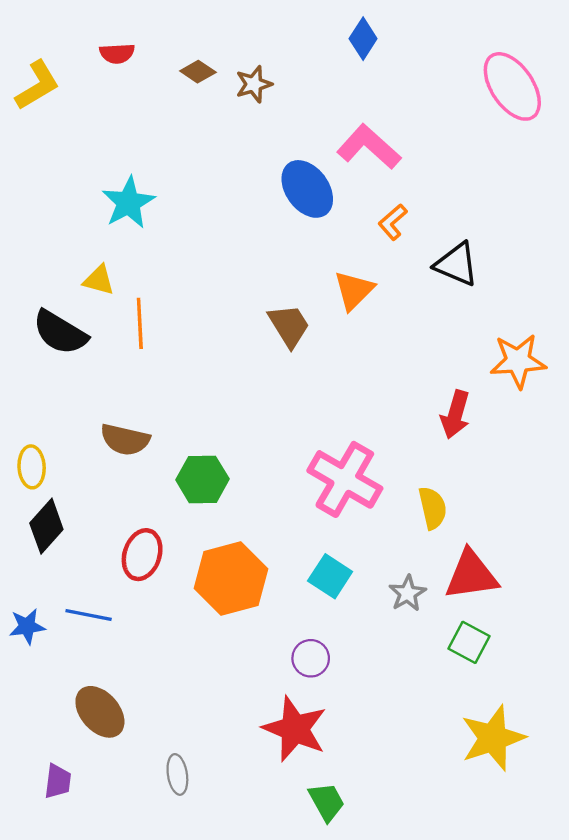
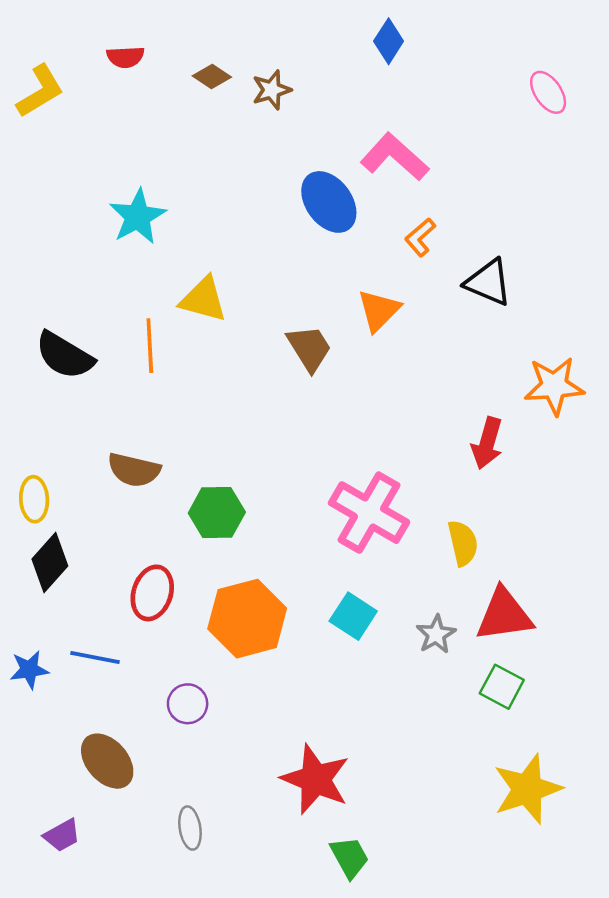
pink ellipse: (512, 86) -> (548, 92), size x0.6
yellow triangle: (99, 280) -> (203, 299), moved, size x1.4
purple circle: (311, 658) -> (188, 704), moved
purple trapezoid: (58, 781) -> (62, 835), turned 54

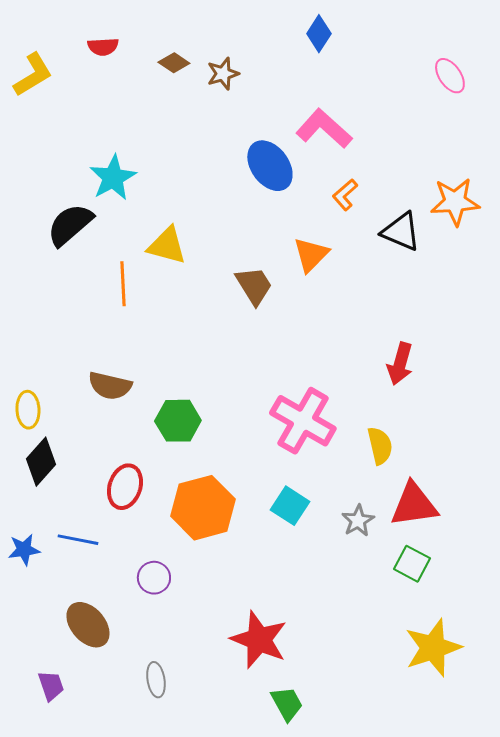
black semicircle: (65, 355) -> (70, 225), moved, turned 108
orange star: (554, 386) -> (455, 202), moved
purple trapezoid: (62, 835) -> (51, 686), turned -80

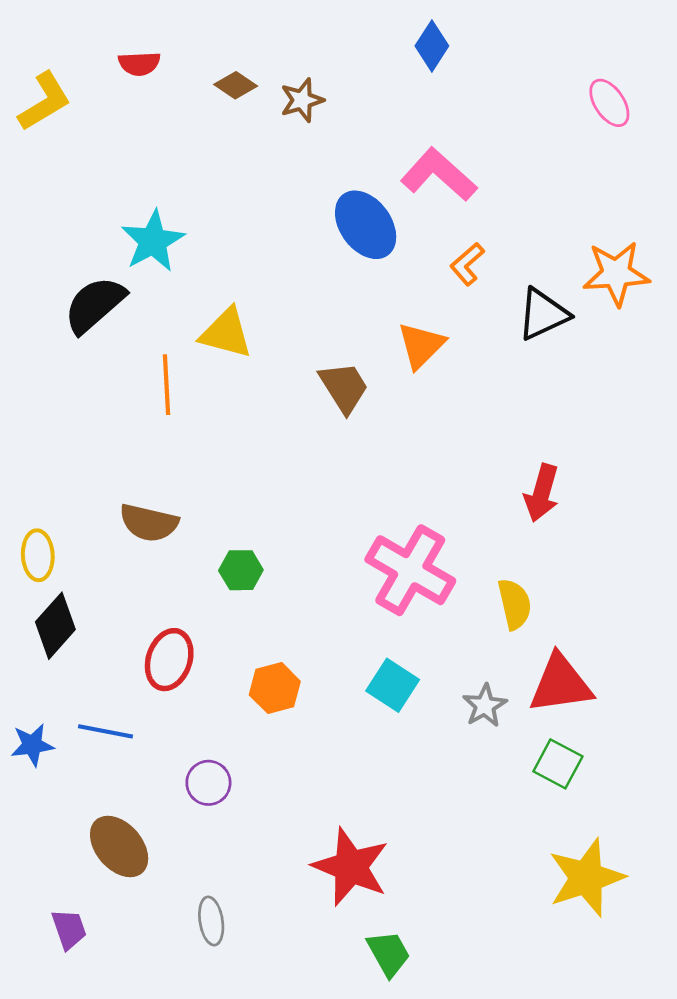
black triangle: (401, 232) -> (543, 314), turned -48
green hexagon: (178, 421) -> (241, 570), size x0.7
orange hexagon: (203, 508) -> (275, 688), size x0.6

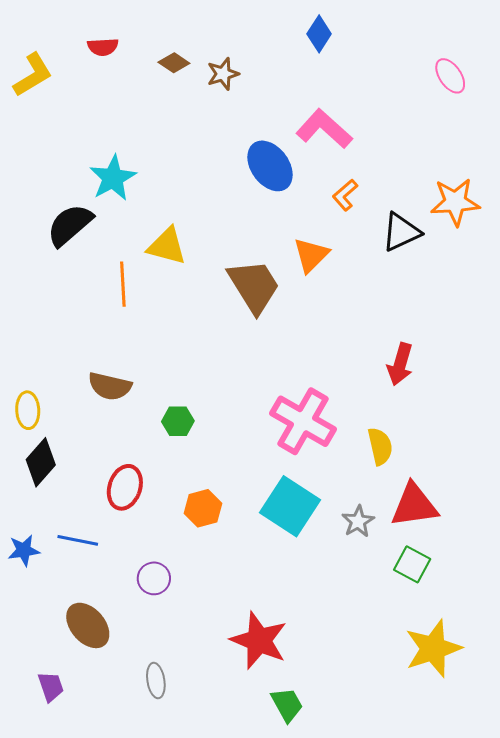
brown trapezoid: (344, 387) -> (254, 286), size x1.4
cyan square: (393, 685) -> (290, 506), size x1.5

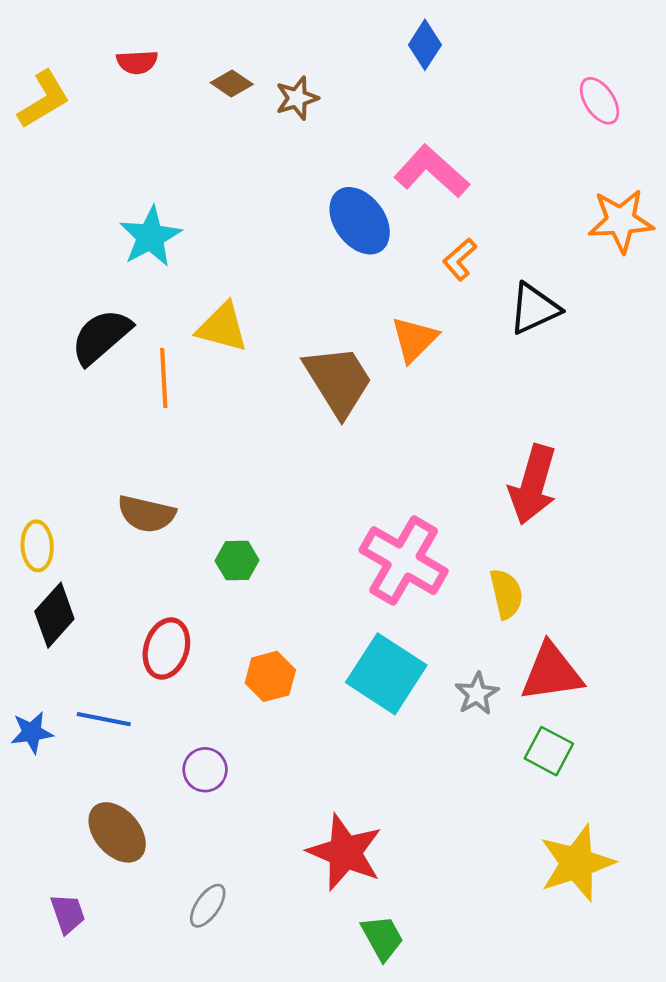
orange star: (455, 202) -> (621, 221), moved
black semicircle: (70, 225) -> (101, 337), moved
red arrow: (400, 364) -> (533, 485), size x1.4
gray ellipse: (156, 681) -> (208, 906), turned 44

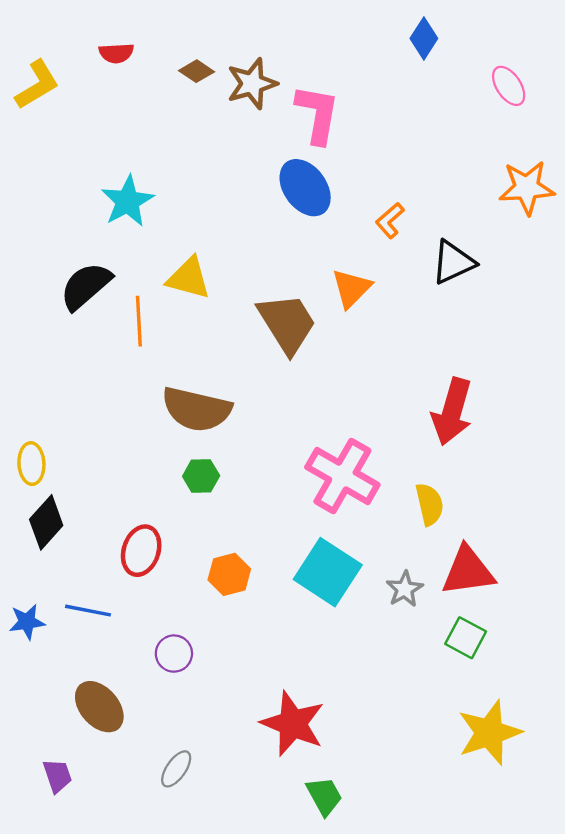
blue diamond: (425, 45) -> (424, 38), moved
brown star: (297, 98) -> (252, 84), size x1.4
pink L-shape: (432, 171) -> (318, 114), moved, turned 58
brown semicircle: (146, 514) -> (197, 409), moved, size x1.4

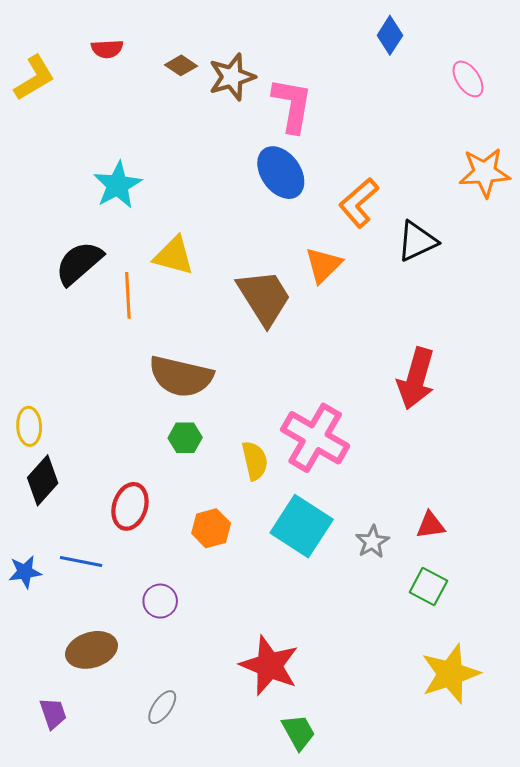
orange L-shape: (390, 220) -> (359, 203), size x1.5
yellow semicircle: (429, 504) -> (255, 461), moved
red triangle: (468, 571) -> (431, 525), size x0.6
brown ellipse: (99, 707) -> (91, 650), turned -66

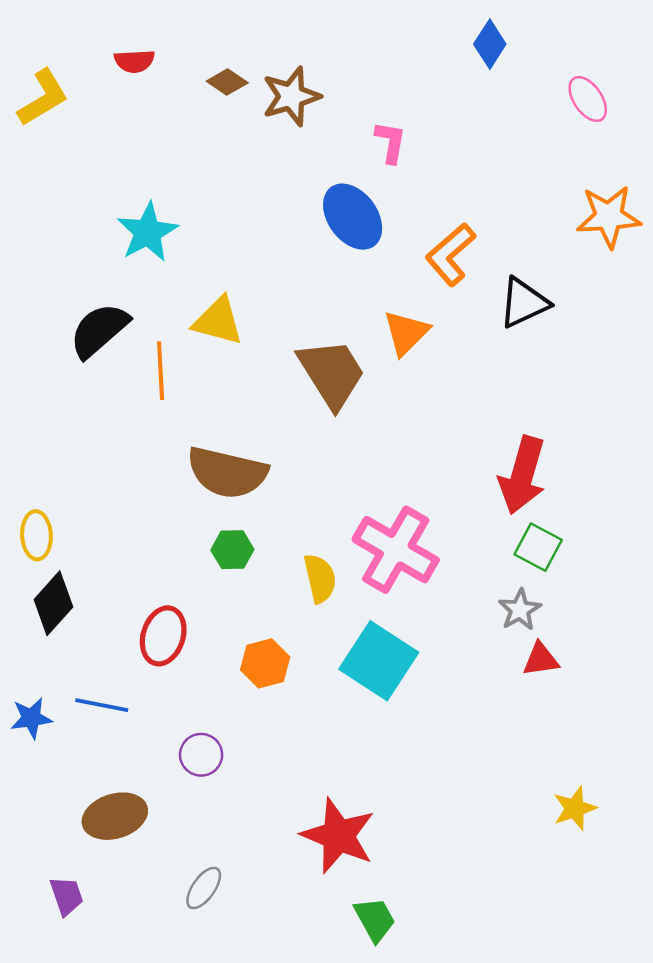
pink L-shape: (292, 105) -> (390, 142), moved, size x0.6
gray star: (372, 542) -> (520, 610), moved
green square: (428, 586) -> (538, 547), moved
yellow star: (450, 674) -> (575, 808), moved, size x0.6

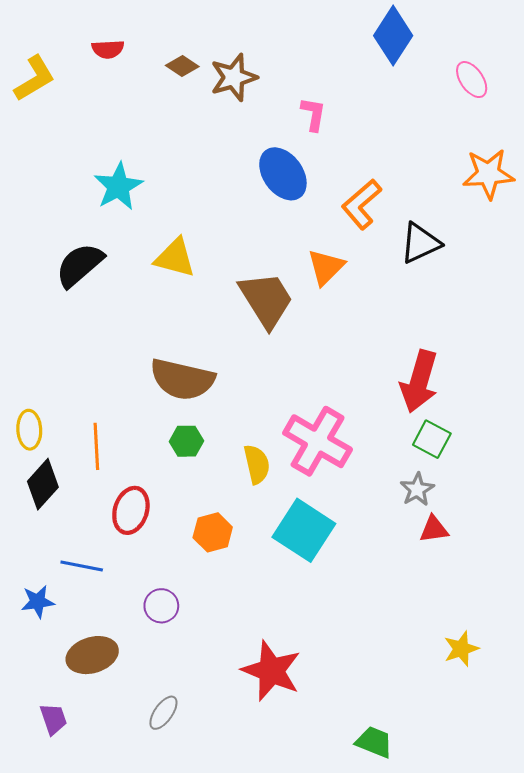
blue diamond: (490, 44) -> (393, 36), size x1.5
orange line: (161, 371) -> (96, 446), moved
blue star: (31, 718) -> (38, 602), moved
green trapezoid: (375, 919) -> (374, 742), moved, turned -39

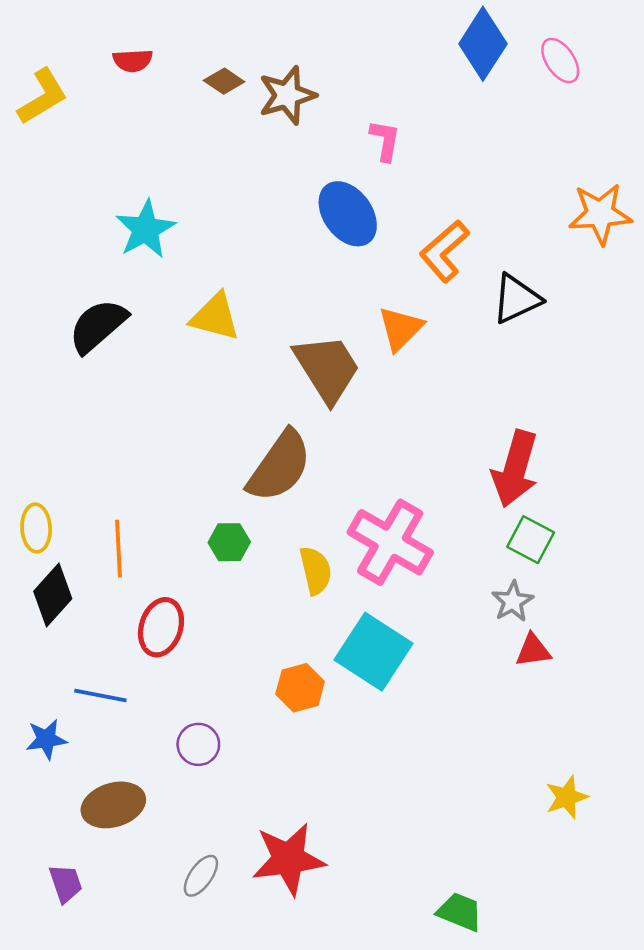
pink ellipse: (472, 80) -> (560, 61), moved
brown semicircle: (182, 379) -> (279, 466), moved, turned -68
orange hexagon: (213, 532) -> (300, 688), moved
red star: (271, 671) -> (288, 859), moved, turned -30

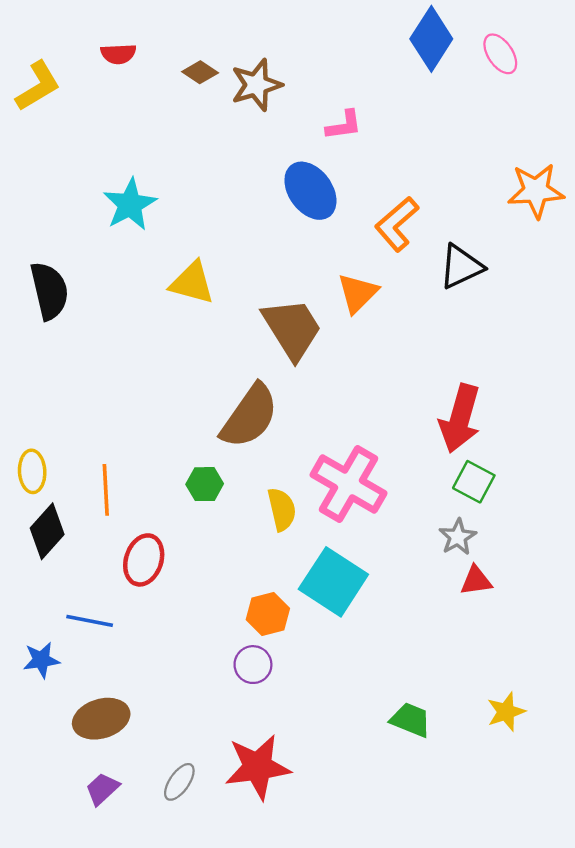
pink L-shape: (385, 140) -> (344, 125), turned 72
black semicircle: (98, 326) -> (49, 291), moved, turned 118
purple circle: (198, 744) -> (253, 665), moved
purple trapezoid: (66, 883) -> (102, 789), moved, turned -114
green trapezoid: (460, 912) -> (411, 720), moved

